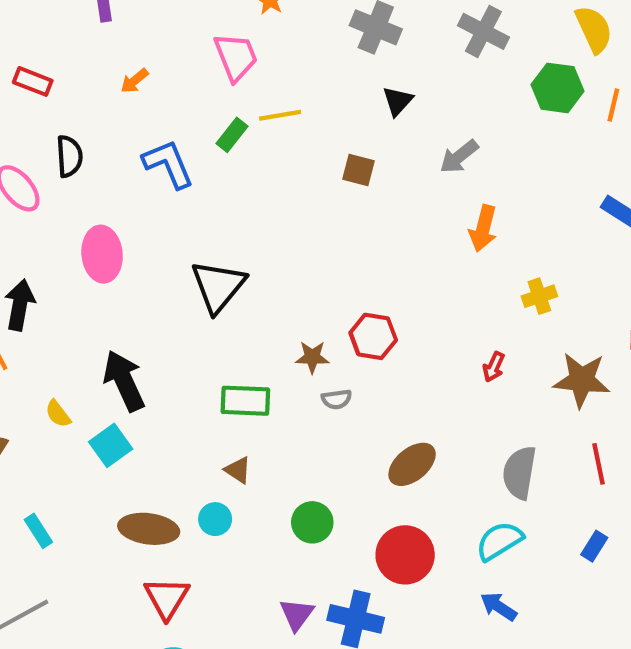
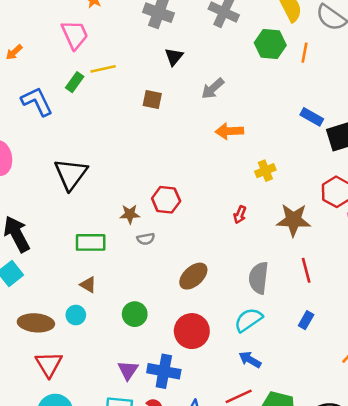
orange arrow: (483, 228) -> (229, 131), turned 76

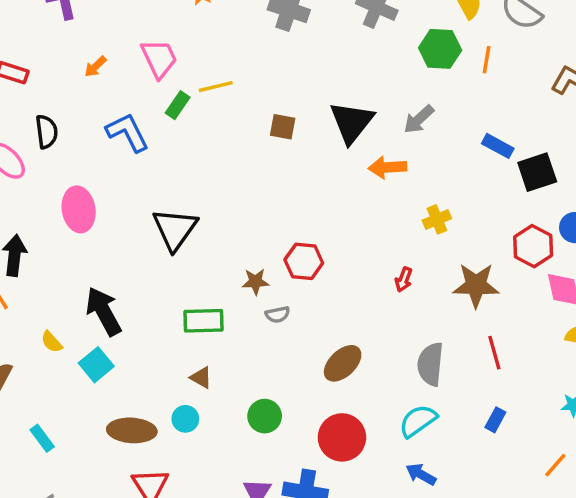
pink trapezoid: (75, 35) -> (159, 59), moved
black triangle: (174, 57) -> (352, 122), moved, size x1.8
gray arrow: (213, 88) -> (419, 119), moved

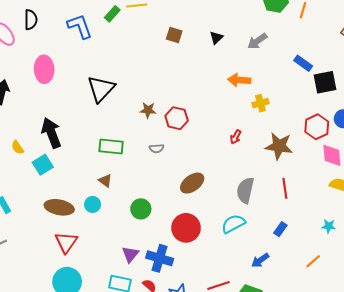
black triangle: (352, 122) -> (216, 38), size x0.5
orange arrow: (387, 167) -> (239, 80), moved
brown star: (255, 282) -> (148, 110), moved
blue arrow: (421, 474) -> (260, 260), moved, turned -72

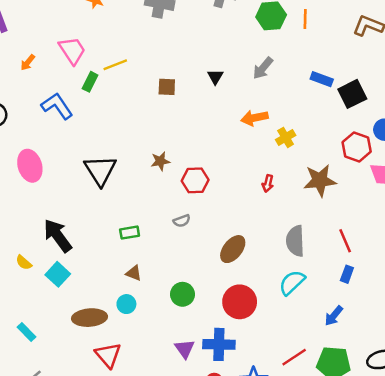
brown star: (148, 110) -> (160, 161), moved
green rectangle: (111, 146) -> (130, 233), size x0.7
red line: (285, 188) -> (345, 241), moved

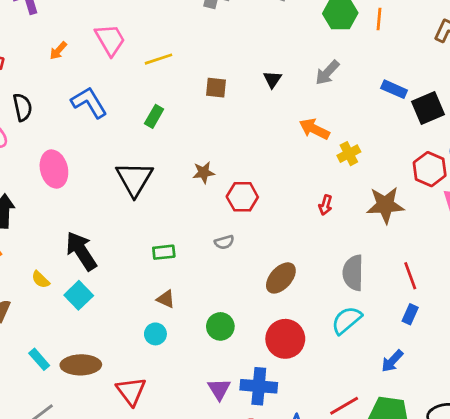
green rectangle: (90, 82) -> (154, 116), moved
orange arrow: (254, 118) -> (314, 129), turned 35
brown ellipse: (89, 318) -> (81, 365), moved

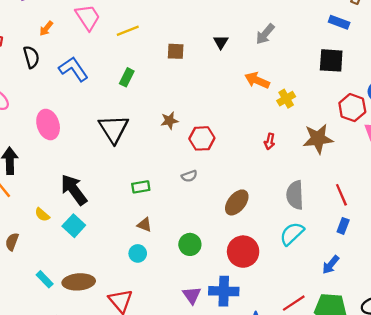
blue rectangle: (394, 89) -> (339, 22), moved
black semicircle: (22, 107) -> (31, 57), moved
black square: (428, 108) -> (331, 60), moved, turned 30

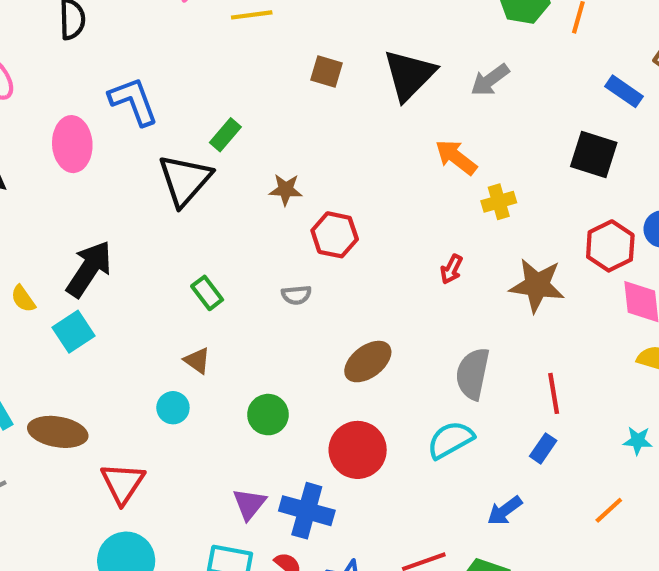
black triangle: (221, 42) -> (409, 75), size x2.0
blue L-shape: (73, 69) -> (133, 101), moved
green rectangle: (127, 77) -> (225, 135), moved
green rectangle: (141, 187) -> (207, 293), turned 48
black arrow: (74, 190) -> (89, 269), turned 56

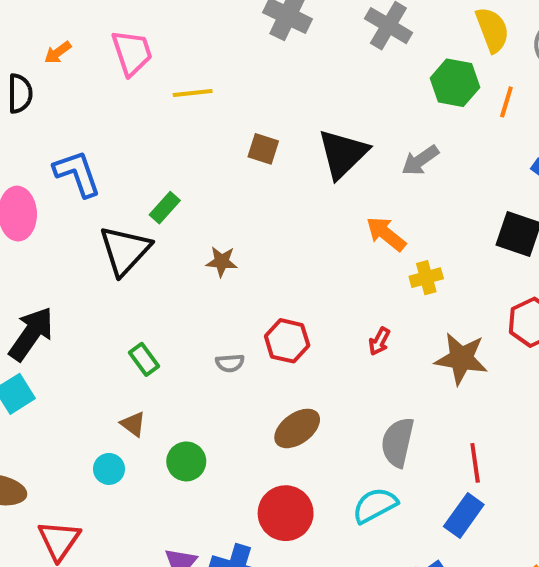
red hexagon: (335, 235) -> (287, 341), moved
green circle: (268, 415) -> (186, 461), moved
blue rectangle: (543, 448) -> (464, 516), size x1.5

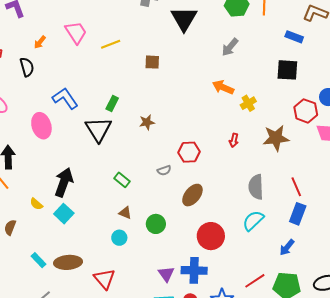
black triangle: (343, 154) -> (184, 19), moved
brown ellipse: (297, 428) -> (192, 195), moved

